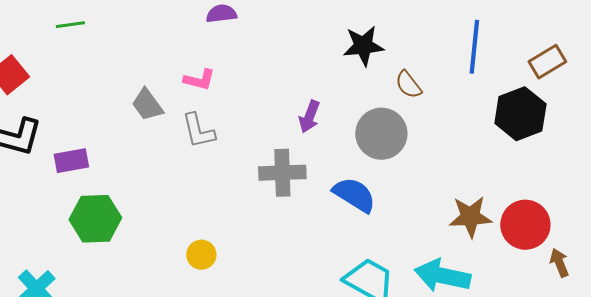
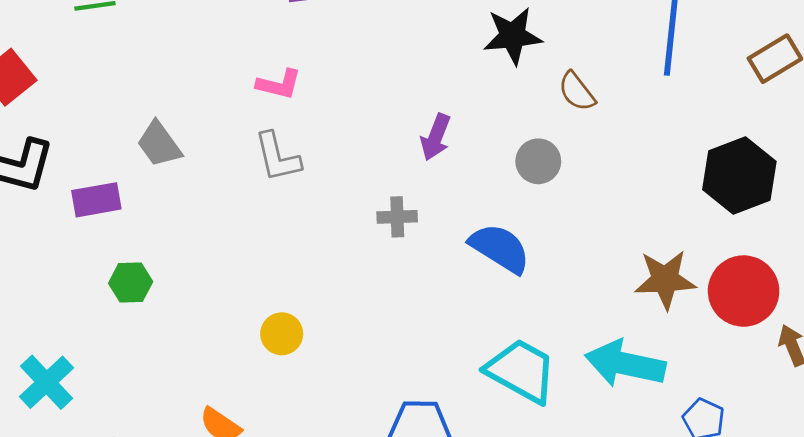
gray trapezoid: (147, 105) -> (159, 144), moved
black hexagon: (520, 114) -> (739, 176), moved
gray circle: (381, 134) -> (538, 161), size x0.6
gray cross: (282, 173) -> (397, 217), size x0.6
green hexagon: (95, 219) -> (131, 282), size x0.6

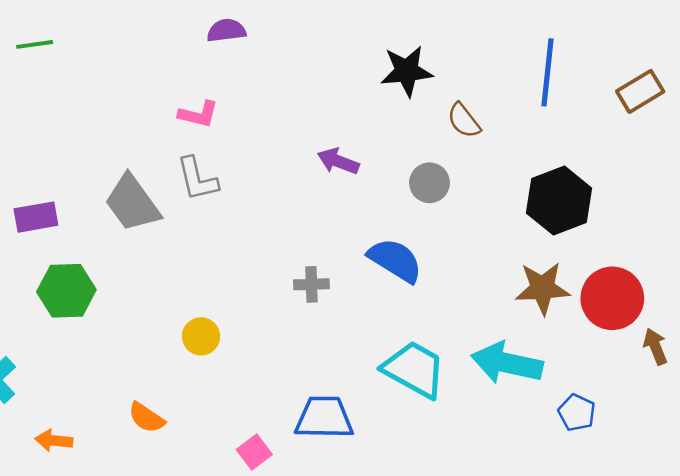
purple arrow: (436, 137) -> (338, 161), turned 90
gray trapezoid: (159, 144) -> (132, 203), moved, size x1.4
black hexagon: (739, 176) -> (559, 201), moved
gray cross: (397, 217) -> (311, 284), moved
green hexagon: (131, 282) -> (66, 291), size x1.5

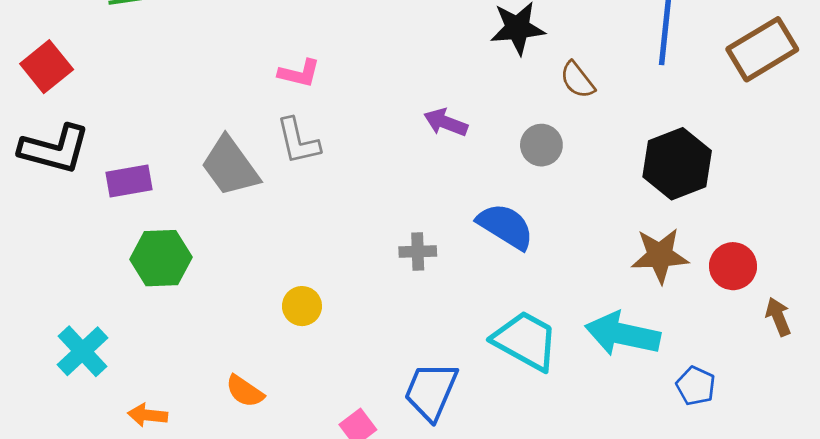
brown rectangle: (640, 91) -> (762, 49), size x1.4
red circle: (612, 298) -> (733, 266), size x0.7
blue trapezoid: (324, 418) -> (431, 391), turned -68

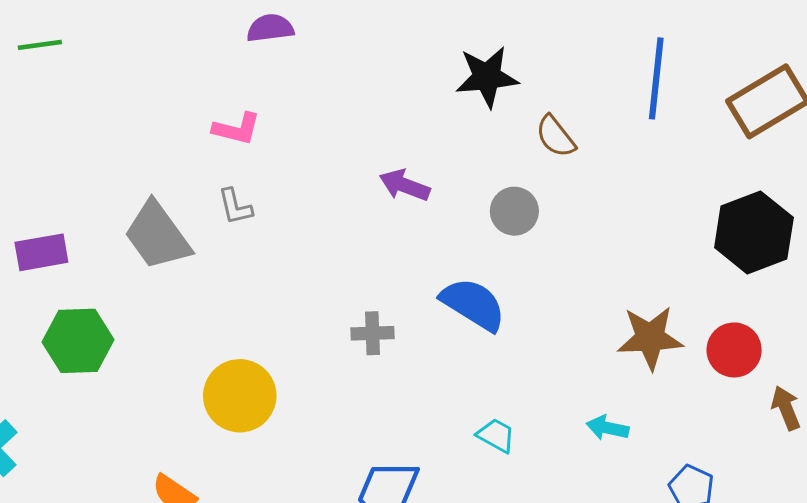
gray L-shape: (298, 141) -> (235, 207), size x0.7
black hexagon: (677, 164) -> (754, 233), moved
yellow circle: (302, 306) -> (240, 396), size x1.6
cyan arrow: (623, 334) -> (607, 428), size x0.5
cyan trapezoid: (525, 341) -> (496, 435), size x0.5

